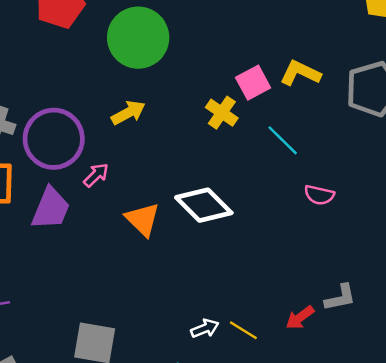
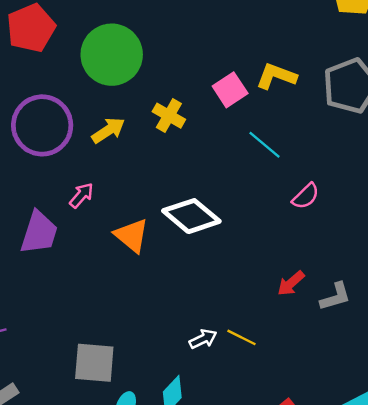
yellow cross: (222, 113) -> (169, 116), moved
purple circle: (54, 139) -> (42, 125), moved
pink semicircle: (319, 195) -> (306, 196), turned -52
red arrow: (300, 318) -> (291, 283), moved

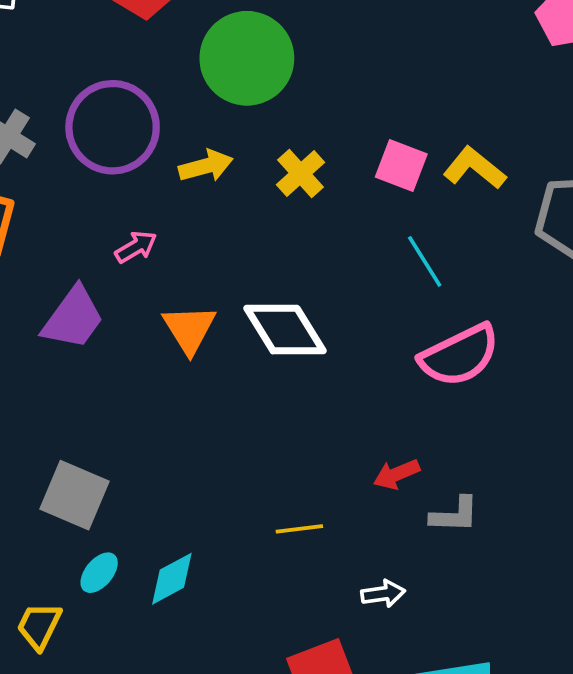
pink square: (230, 90) -> (401, 166), turned 36
pink semicircle: (306, 196) -> (460, 355), size x1.8
purple trapezoid: (39, 232) -> (73, 318), moved
yellow line: (242, 337) -> (299, 529), turned -52
white arrow: (203, 339) -> (383, 594), moved

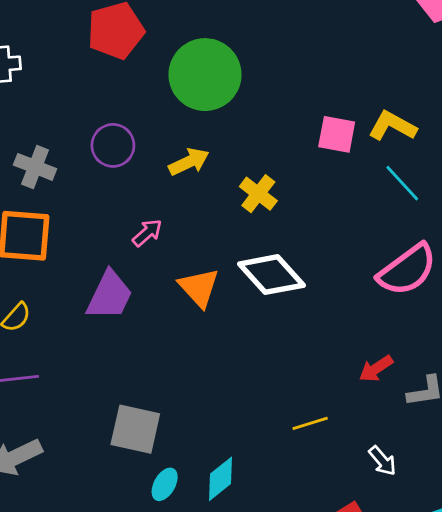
purple circle: (113, 127) -> (113, 145), size x0.6
yellow cross: (300, 174) -> (258, 194), moved
cyan line: (425, 261) -> (402, 183), moved
white arrow: (383, 594) -> (382, 461), turned 68

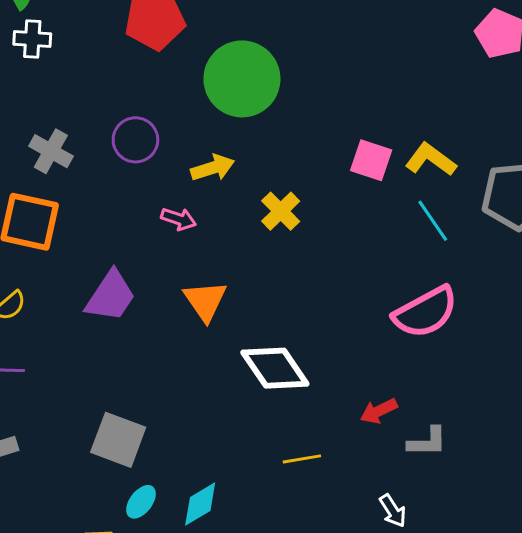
pink arrow: (147, 233) -> (179, 219), moved, turned 52
white diamond: (271, 275) -> (275, 368), moved
white arrow: (382, 461) -> (393, 511), moved

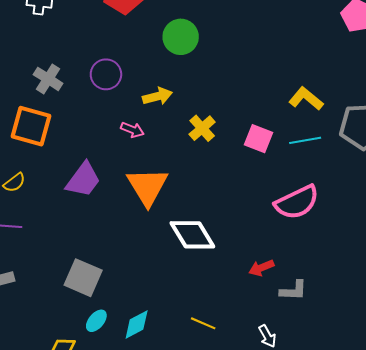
green circle: (242, 79) -> (181, 37), size x0.7
pink square: (371, 160) -> (259, 139), moved
cyan line: (433, 221) -> (305, 140), turned -68
orange triangle: (205, 301) -> (147, 186), size x1.4
yellow line: (302, 459) -> (203, 323), moved, turned 30

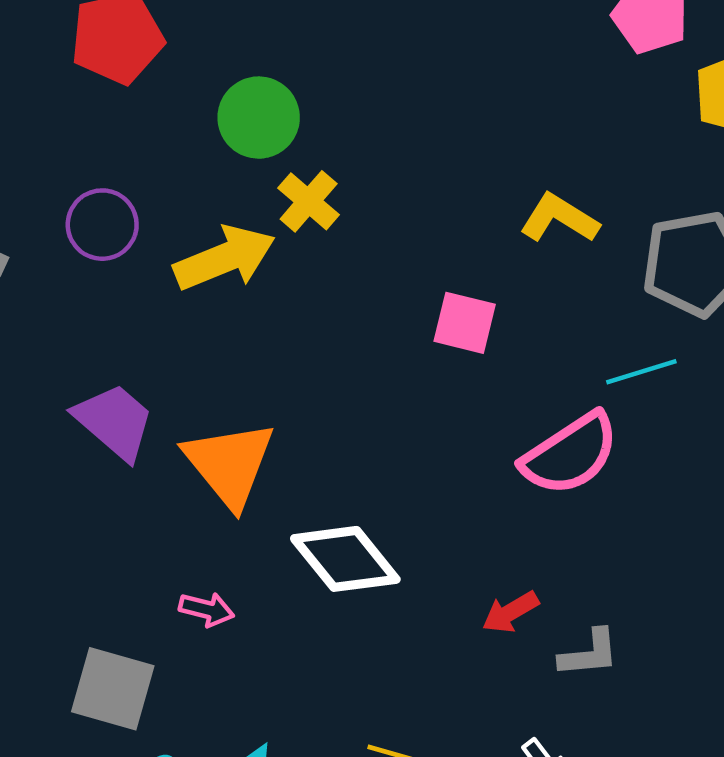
yellow arrow: (157, 96) -> (225, 258), size x1.5
yellow cross: (202, 128) -> (309, 201), moved
pink arrow: (132, 130) -> (207, 609), moved
cyan line: (305, 140) -> (641, 372), moved
purple trapezoid: (83, 180) -> (114, 421), moved, turned -78

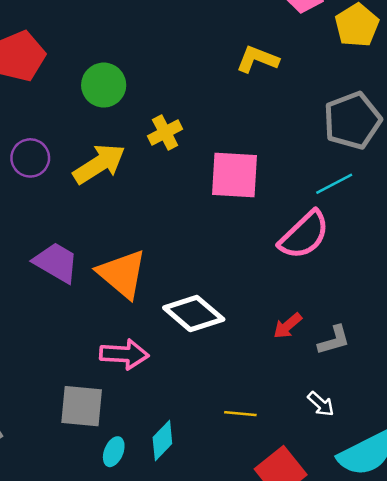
yellow cross: (309, 201) -> (165, 132), moved, turned 32
yellow L-shape: (559, 218) -> (257, 59), moved
pink square: (465, 323) -> (235, 175), size x1.5
pink arrow: (207, 609) -> (124, 354), size x1.6

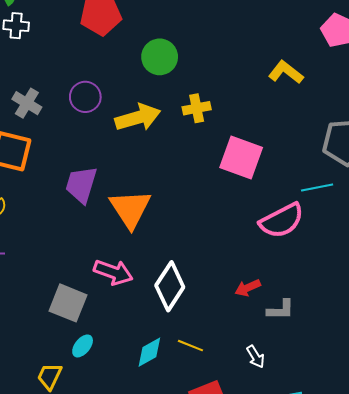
purple trapezoid: (56, 262) -> (81, 185), turned -120
white diamond: (194, 313) -> (170, 286), moved, turned 66
cyan diamond: (162, 441) -> (149, 352), moved

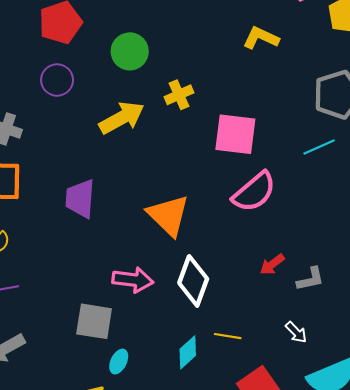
purple circle: (85, 97) -> (57, 80), moved
orange triangle: (130, 209) -> (168, 215), moved
pink semicircle: (282, 221) -> (254, 192), moved

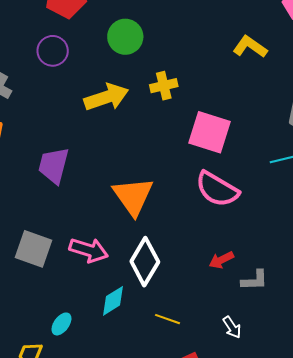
pink semicircle: (254, 192) -> (217, 189), turned 60
gray square: (94, 321) -> (34, 249), moved
cyan diamond: (188, 352) -> (113, 301), moved

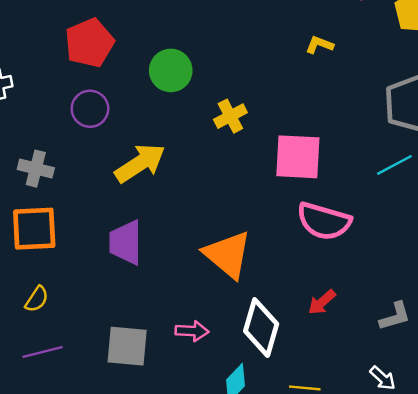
yellow L-shape: (250, 47) -> (319, 45), size x0.7
yellow arrow: (106, 97) -> (140, 163), moved
pink arrow: (89, 250) -> (192, 331), size x0.7
red arrow: (221, 260) -> (322, 302), moved

